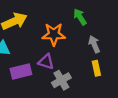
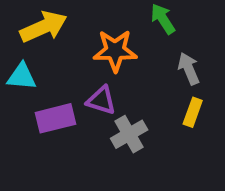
yellow rectangle: (96, 68) -> (193, 112), turned 32

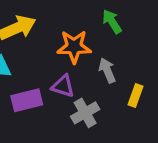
gray arrow: (189, 69) -> (107, 70), moved

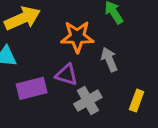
yellow rectangle: (136, 96) -> (137, 101), moved

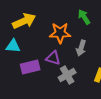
gray arrow: (109, 59) -> (81, 48), turned -140

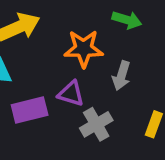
green arrow: (84, 17) -> (127, 20), turned 140

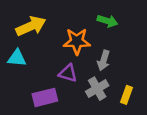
purple rectangle: (30, 110) -> (45, 97), moved
gray cross: (96, 124) -> (97, 89), moved

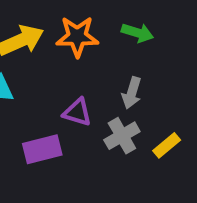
orange star: (77, 41) -> (77, 37), moved
yellow rectangle: (127, 95) -> (167, 145), turned 30

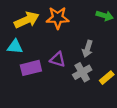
green arrow: (137, 33) -> (105, 16), moved
purple rectangle: (42, 149) -> (31, 68), moved

